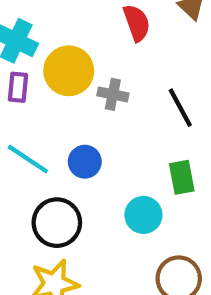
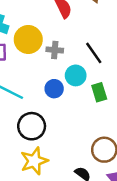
blue circle: (85, 162) -> (54, 89), moved
cyan circle: (143, 215) -> (76, 75), moved

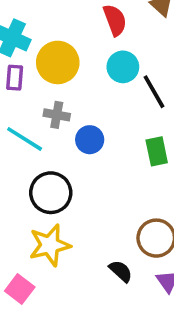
gray cross: (55, 50) -> (57, 115), moved
cyan circle: (76, 75) -> (123, 67), moved

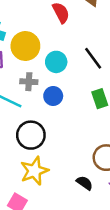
cyan circle: (123, 67) -> (56, 62), moved

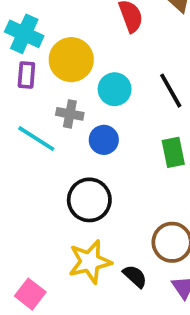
black circle: (31, 135) -> (89, 200), moved
yellow star: (34, 171) -> (90, 262), moved

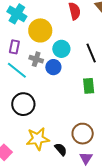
purple rectangle: (26, 75) -> (14, 47), moved
blue circle: (104, 140) -> (53, 67), moved
black circle: (89, 200) -> (23, 104), moved

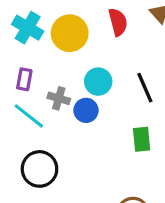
yellow circle: (40, 30) -> (70, 33), moved

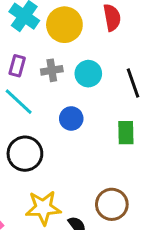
gray cross: (59, 98) -> (52, 70), moved, turned -30
blue circle: (86, 110) -> (71, 118), moved

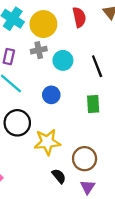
gray cross: (52, 70) -> (39, 50), moved
yellow star: (43, 208) -> (47, 142), moved

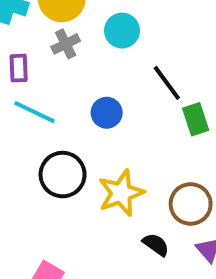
cyan circle: (63, 60) -> (122, 31), moved
black line: (97, 66) -> (167, 83), moved
green rectangle: (93, 104) -> (196, 119), moved

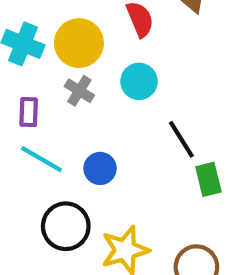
gray cross: (66, 44) -> (79, 91), turned -36
blue circle: (107, 113) -> (100, 168), moved

